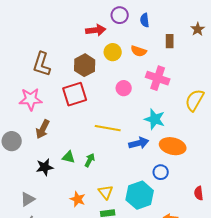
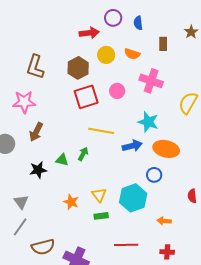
red square: (75, 94) -> (86, 97), moved
green arrow: (90, 160) -> (83, 154), moved
gray triangle: (28, 199) -> (21, 202), turned -35

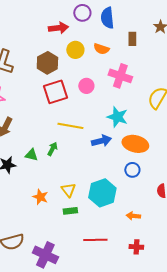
blue semicircle: (138, 23) -> (107, 18), size x1.5
blue circle: (154, 175) -> (132, 170), moved

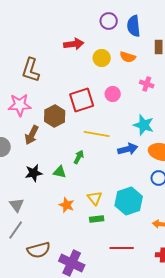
red arrow: (58, 28) -> (74, 44), moved
brown hexagon: (47, 63) -> (55, 116), moved
pink cross: (120, 76) -> (147, 84), size x0.6
green triangle: (31, 155) -> (60, 172), moved

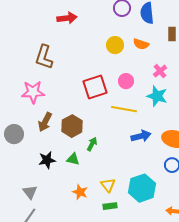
red arrow: (74, 44) -> (67, 18), moved
pink cross: (147, 84) -> (160, 71), turned 32
brown hexagon: (55, 116) -> (72, 126), moved
cyan star: (144, 125) -> (157, 96), moved
yellow line: (97, 134) -> (124, 109), moved

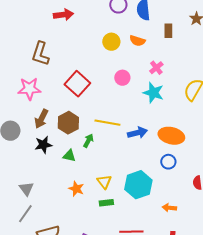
red square: (95, 87) -> (77, 84), moved, turned -30
yellow line: (124, 109) -> (107, 123), moved
black star: (47, 160) -> (43, 145), moved

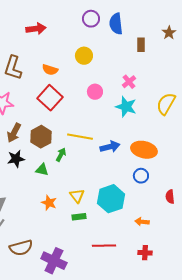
orange semicircle: (137, 41) -> (50, 70), moved

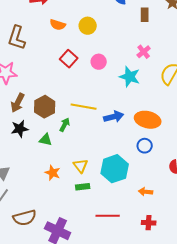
orange semicircle: (50, 70) -> (58, 25), moved
pink cross: (129, 82) -> (144, 52), moved
red square: (50, 98) -> (69, 59), moved, size x0.7

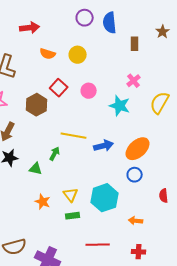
brown hexagon: (45, 107) -> (37, 105), moved
orange ellipse: (148, 120) -> (138, 149), turned -55

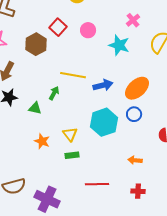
cyan hexagon: (105, 198) -> (104, 122), moved

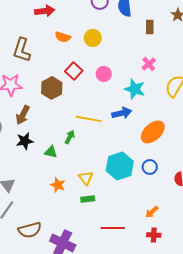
blue arrow: (103, 85) -> (122, 113), moved
blue circle: (134, 114) -> (150, 167), moved
orange arrow: (135, 160) -> (152, 212), moved, turned -48

